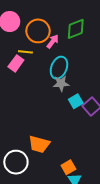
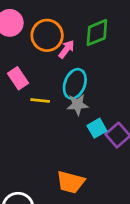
yellow line: (25, 52) -> (40, 100), moved
pink rectangle: (16, 63) -> (18, 78), turned -70
orange trapezoid: (39, 144) -> (71, 182), moved

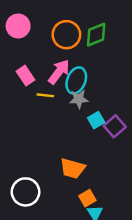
orange circle: (47, 35) -> (66, 35), moved
pink arrow: (66, 49) -> (59, 72), moved, size x1.5

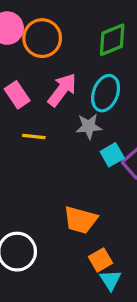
orange circle: (66, 35) -> (42, 38), moved
cyan ellipse: (76, 80) -> (106, 93), moved
yellow line: (45, 95) -> (34, 136), moved

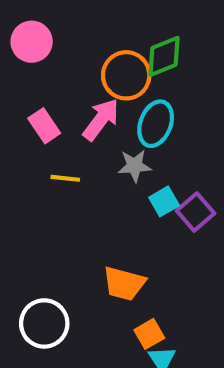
orange circle: (42, 38) -> (126, 75), moved

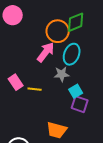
pink rectangle: (44, 126) -> (16, 82), moved
yellow line: (65, 178) -> (35, 89), moved
purple square: (196, 212) -> (80, 104), moved, turned -30

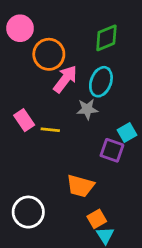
orange circle: (58, 31) -> (49, 54), moved
cyan square: (76, 91) -> (127, 132), moved

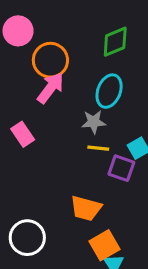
pink arrow: (65, 79) -> (50, 88), moved
yellow line: (50, 130) -> (98, 148), moved
orange square: (97, 219) -> (104, 245), size x1.4

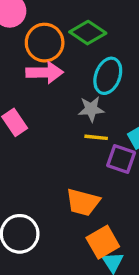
green diamond: (115, 42) -> (88, 33), moved, turned 56
pink arrow: (50, 88) -> (45, 72), turned 52

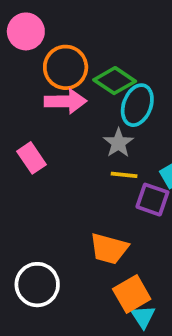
green diamond: (88, 33) -> (115, 81), moved
gray star: (91, 109) -> (118, 143), turned -30

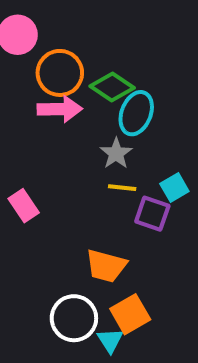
pink rectangle: (32, 158) -> (24, 206), moved
white circle: (37, 285) -> (74, 318), moved
cyan triangle: (143, 317) -> (110, 340), moved

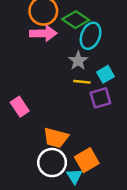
cyan square: (174, 188) -> (105, 74), moved
pink rectangle: (24, 206) -> (20, 107), moved
purple square: (152, 214) -> (100, 98), turned -35
orange trapezoid: (106, 266) -> (56, 138), moved

